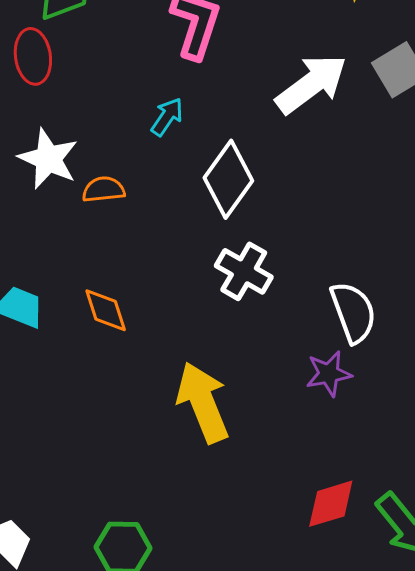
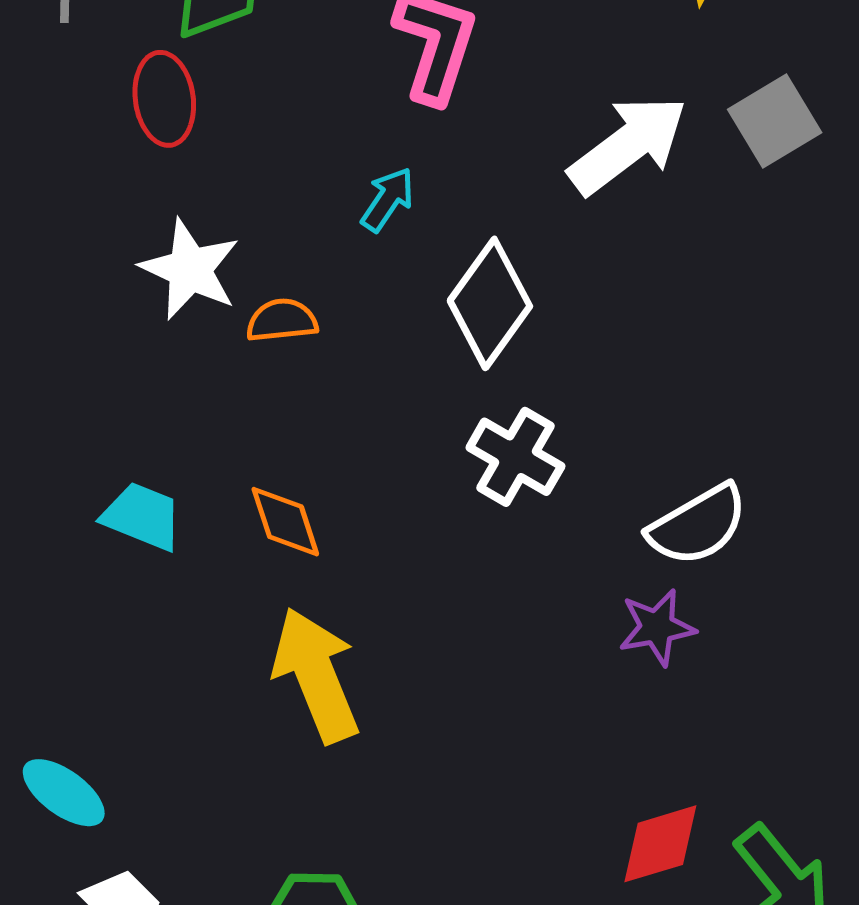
white semicircle: (353, 312) -> (698, 525), turned 80
yellow arrow: (203, 402) -> (316, 675), moved

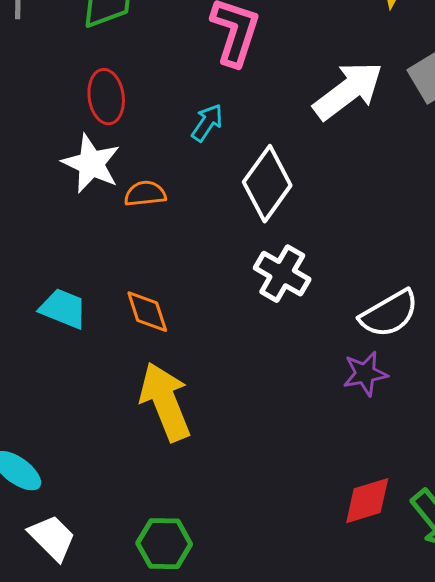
red ellipse: (164, 99) -> (106, 97), moved

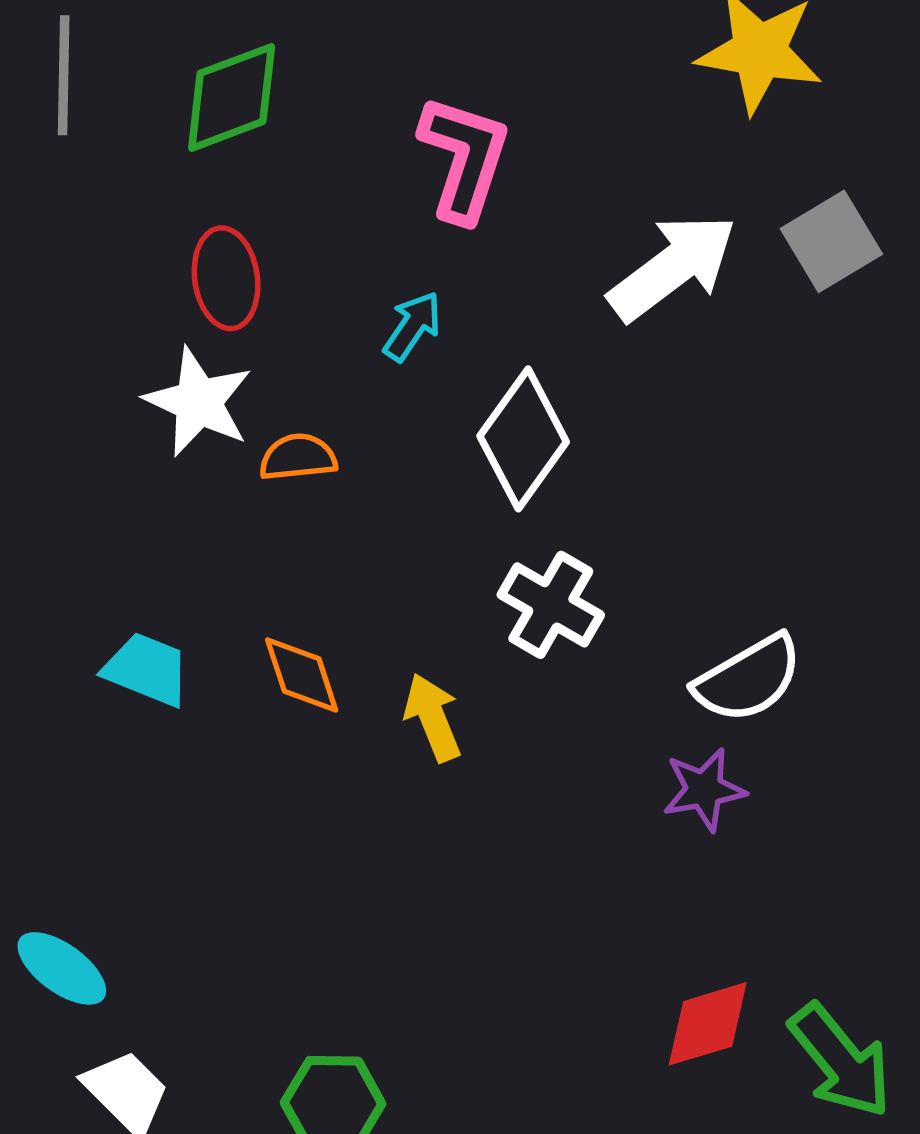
yellow arrow: (165, 402) -> (433, 717), moved, size x0.6

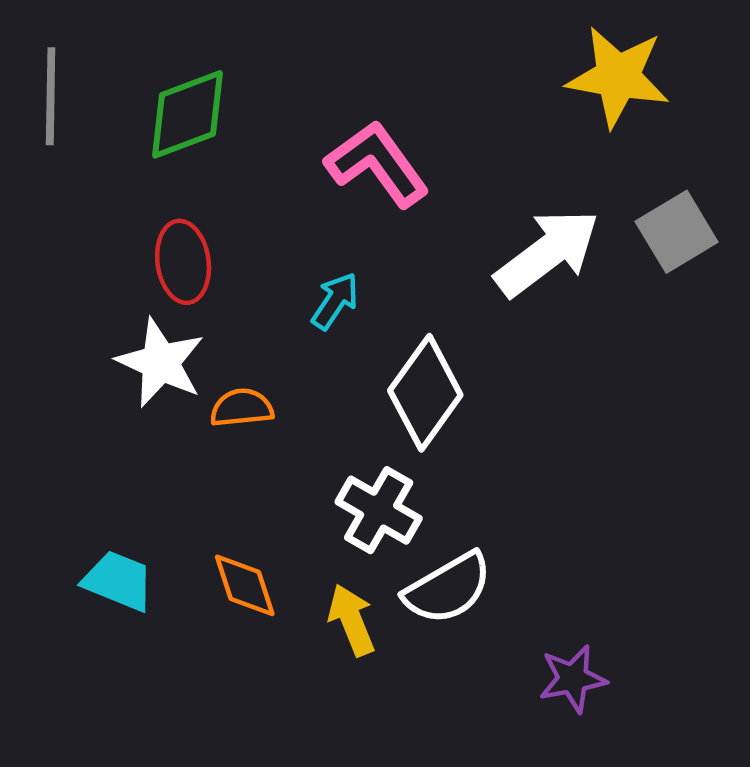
pink L-shape: (464, 158) -> (377, 164), turned -54
white cross: (551, 605) -> (379, 510), moved
white semicircle: (748, 679) -> (448, 588), moved

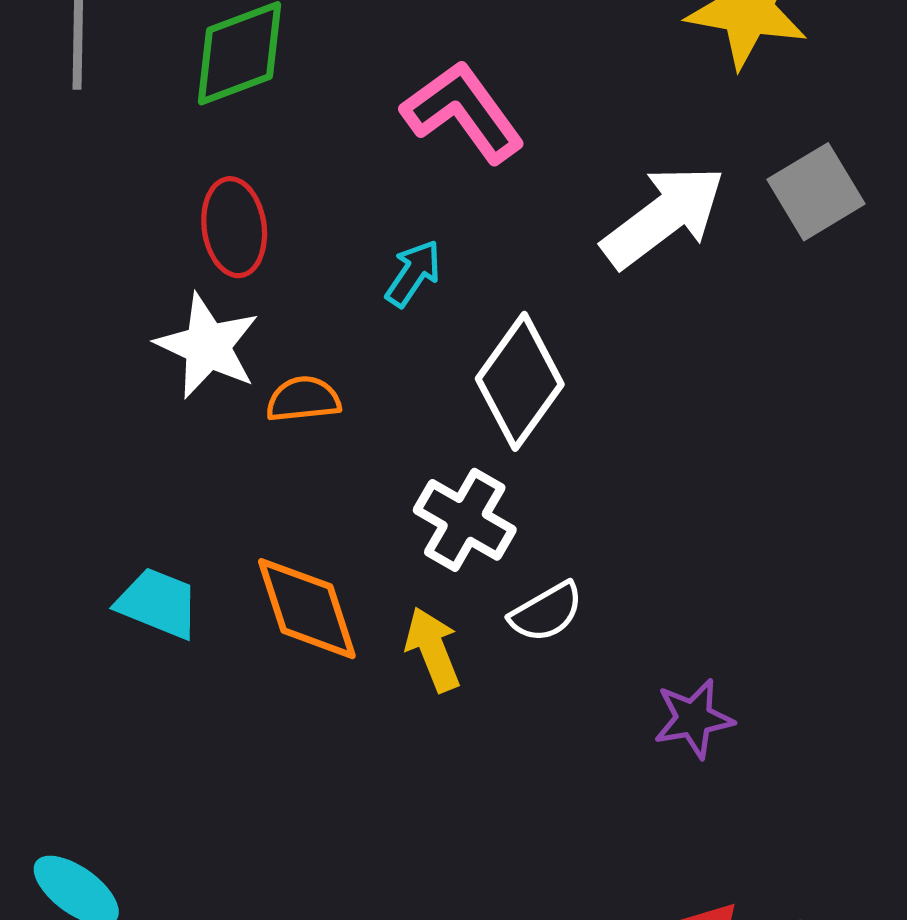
orange diamond: (245, 585) -> (307, 609), size x1.4
white semicircle: (448, 588) -> (546, 612), size x0.7

